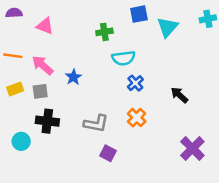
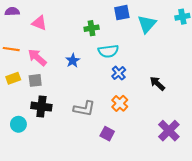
blue star: (73, 77) -> (73, 61), moved
purple square: (108, 153) -> (107, 134), moved

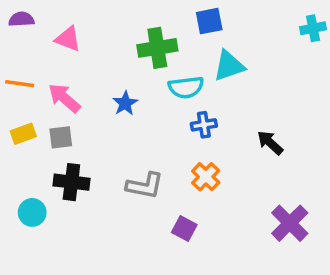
cyan triangle: (147, 24) -> (229, 66), moved, turned 30
green cross: (92, 28) -> (157, 48), size x1.5
blue cross: (119, 73) -> (204, 125), turned 32

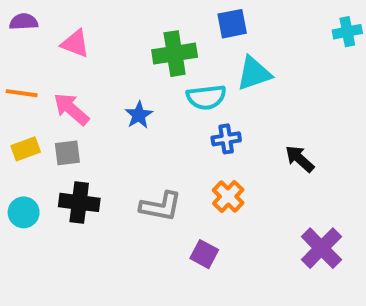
cyan circle: (32, 212) -> (24, 212), moved

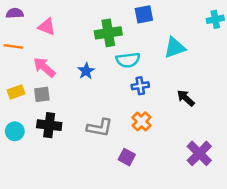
cyan triangle: (254, 73) -> (175, 48), moved
orange line: (22, 93) -> (14, 46), moved

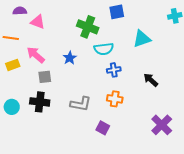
purple semicircle: (15, 13) -> (20, 11), moved
green cross: (108, 33) -> (88, 27), turned 30
yellow rectangle: (16, 92) -> (13, 65), moved
gray square: (42, 94) -> (45, 77), moved
orange cross: (141, 121) -> (115, 99), turned -35

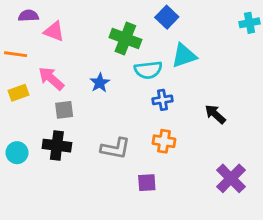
blue square: (117, 12) -> (167, 17), turned -35
cyan triangle: (142, 39) -> (184, 56), moved
purple square: (103, 128) -> (147, 183), turned -32

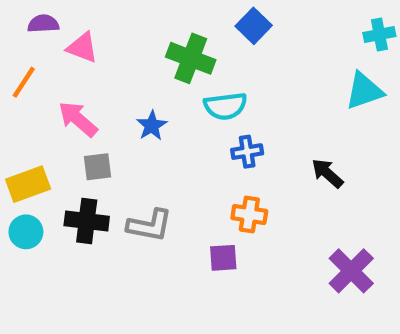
orange line: (16, 54) -> (24, 82), turned -65
cyan triangle: (184, 56) -> (364, 91), moved
yellow rectangle: (18, 93) -> (28, 184), moved, size x1.4
gray L-shape: (115, 148) -> (150, 225), moved
purple square: (147, 183) -> (223, 258), moved

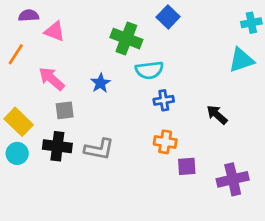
yellow rectangle: (28, 184) -> (19, 122), turned 64
purple square: (223, 258) -> (187, 166), moved
purple cross: (351, 271) -> (233, 179), turned 32

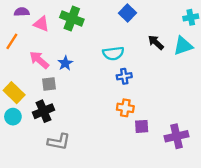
green cross: (126, 39) -> (72, 18), moved
blue star: (101, 83) -> (65, 63), moved
black arrow: (217, 115) -> (156, 42), moved
black cross: (57, 146) -> (43, 111), turned -30
gray L-shape: (99, 149) -> (59, 142), moved

